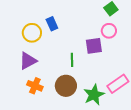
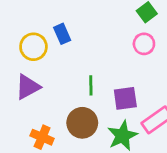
purple square: (94, 46) -> (125, 98), moved
orange cross: (35, 86) -> (42, 137), moved

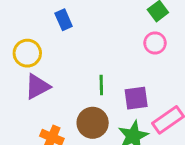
blue rectangle: (62, 34) -> (64, 20), moved
yellow circle: (33, 47) -> (27, 53), moved

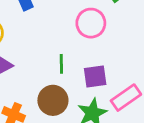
pink circle: (155, 43) -> (91, 23), moved, size x1.4

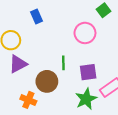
brown circle: (53, 100) -> (47, 81), moved

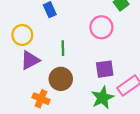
green line: (63, 63) -> (63, 48), moved

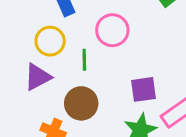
pink circle: (101, 27) -> (112, 30), moved
yellow circle: (22, 35) -> (50, 41), moved

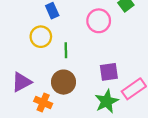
pink circle: (112, 30) -> (99, 21), moved
purple triangle: (38, 77) -> (22, 82), moved

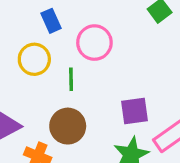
pink circle: (99, 21) -> (94, 43), moved

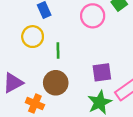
pink circle: (94, 43) -> (93, 16), moved

